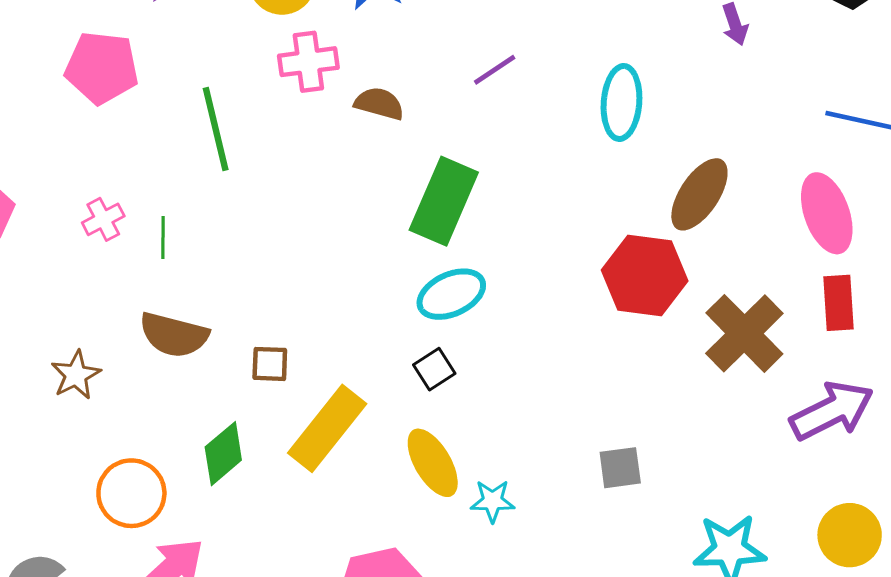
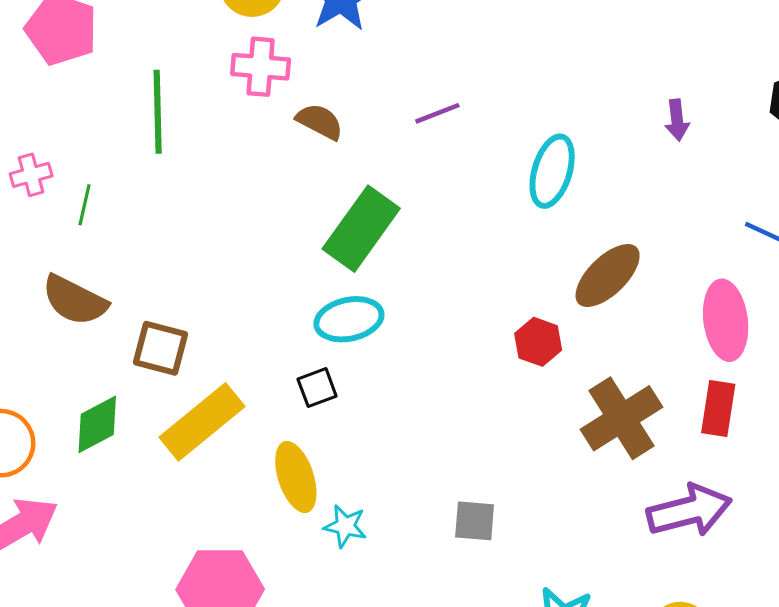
red hexagon: (645, 276) -> (538, 342), size x0.6
brown square: (270, 364) -> (160, 348), size x1.4

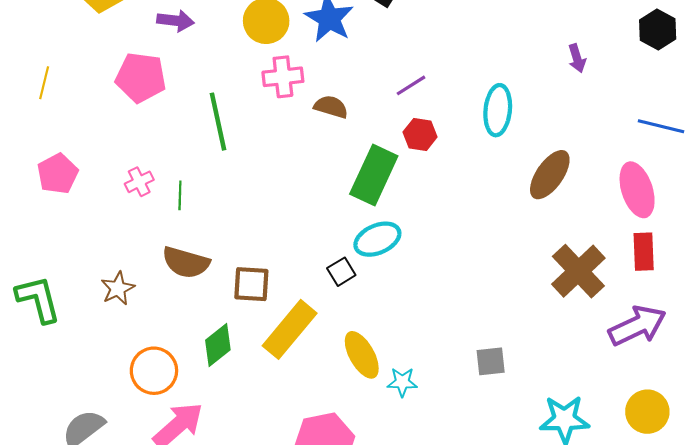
red hexagon: (538, 342) -> (420, 134), moved
black square: (317, 388) -> (341, 272), moved

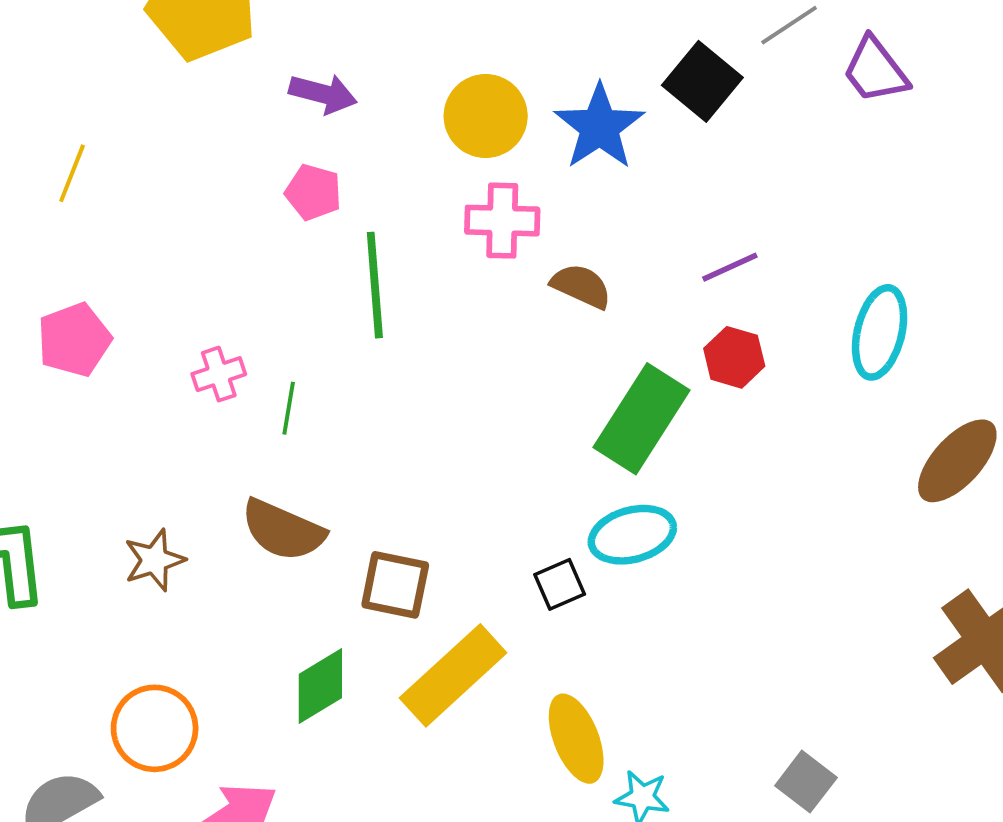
pink pentagon: (141, 77) -> (313, 192), moved, size x0.6
gray square: (491, 361) -> (806, 782), turned 36
orange circle: (154, 371) -> (155, 728), moved

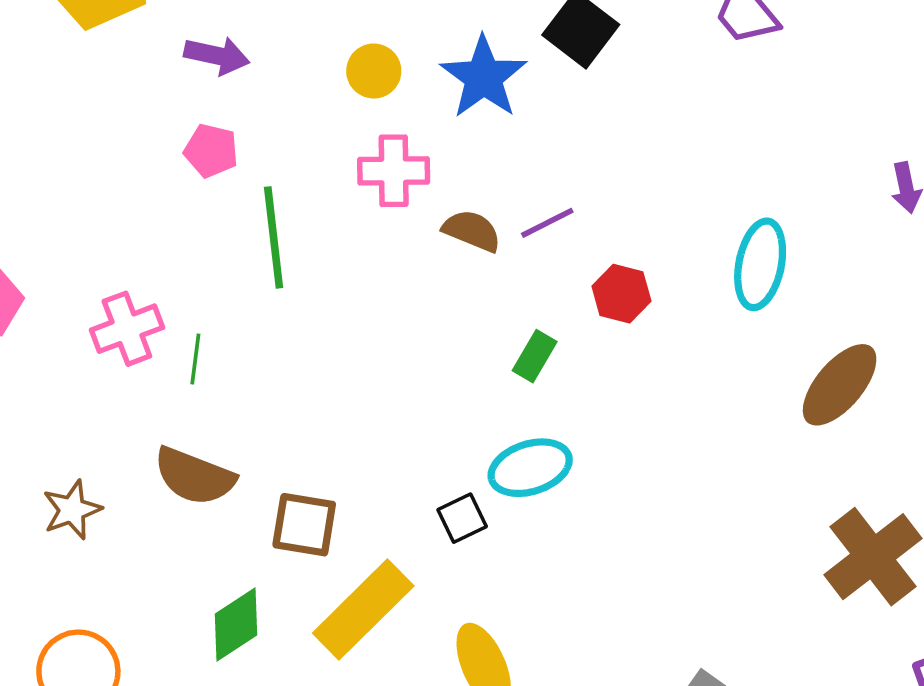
yellow circle: (486, 116) -> (374, 71), size x0.7
purple line: (730, 267) -> (547, 223), moved
pink cross: (219, 374) -> (127, 329), size x1.4
green rectangle: (641, 419) -> (535, 356), size x0.5

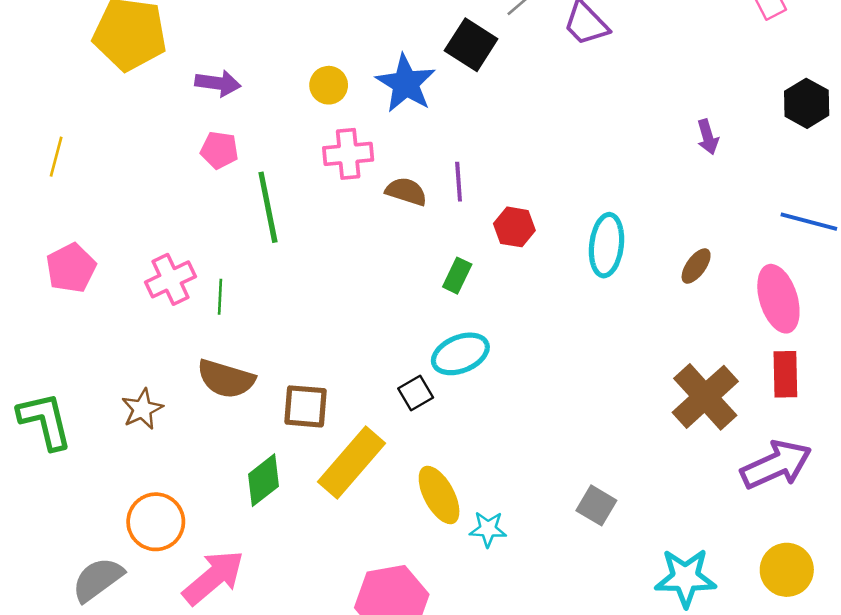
purple line: (547, 223) -> (459, 182), turned -63
cyan ellipse: (760, 264) -> (606, 245), moved
brown ellipse: (840, 385) -> (696, 266), moved, size x0.6

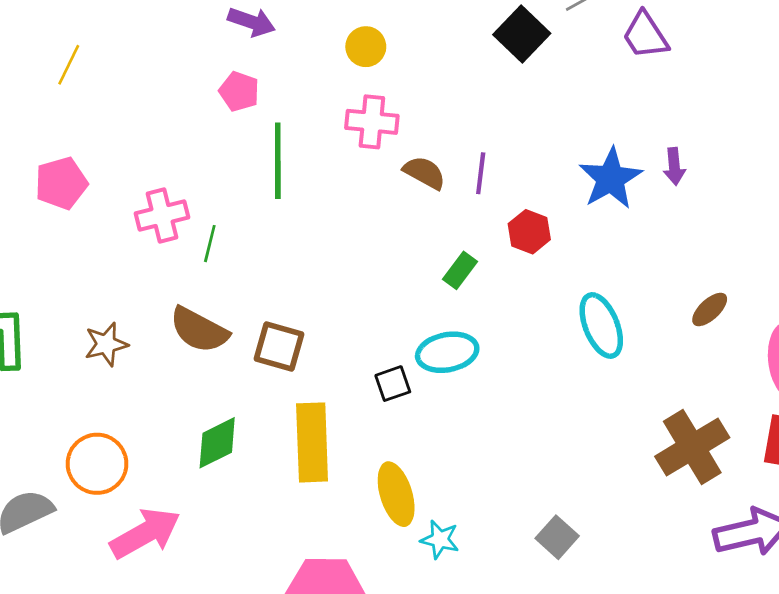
blue star: (406, 83) -> (611, 178), moved
purple arrow: (708, 137) -> (674, 166), moved
cyan ellipse: (606, 245) -> (601, 326), moved, turned -40
brown square: (306, 406) -> (279, 347), moved
yellow rectangle: (352, 462) -> (312, 442), turned -54

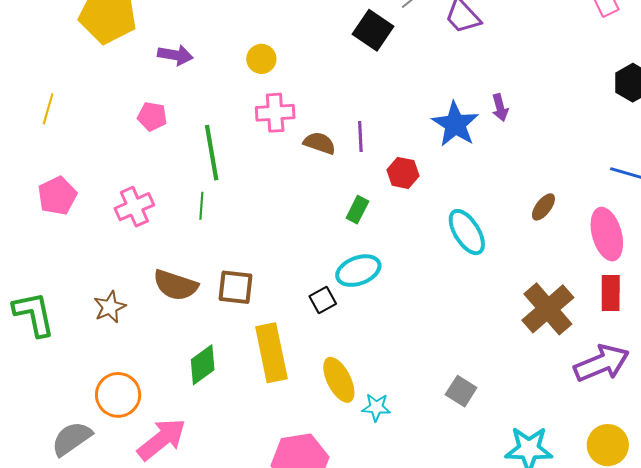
pink pentagon: (239, 91) -> (152, 116), moved
green line: (210, 244) -> (201, 206), moved

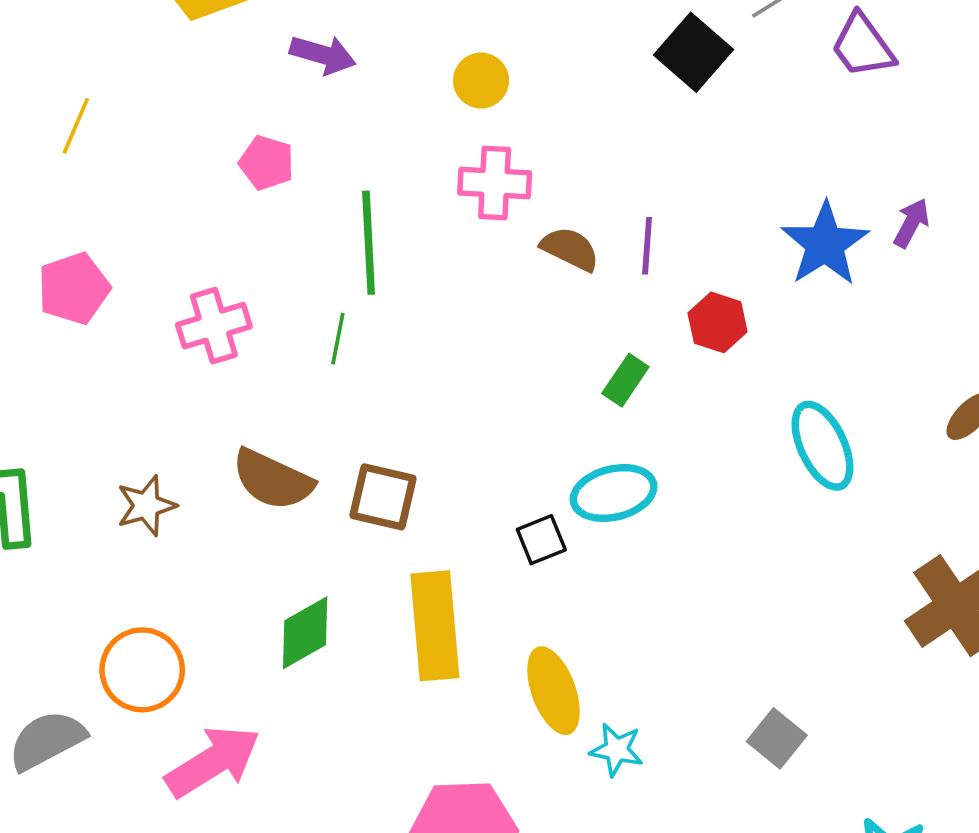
purple arrow: (500, 108) -> (911, 223), turned -144

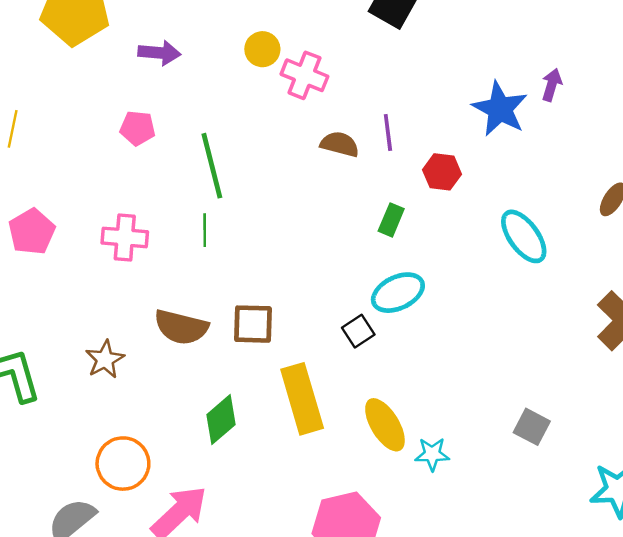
pink cross: (495, 183) -> (304, 75), moved, turned 30
pink cross: (214, 326) -> (125, 237), turned 33

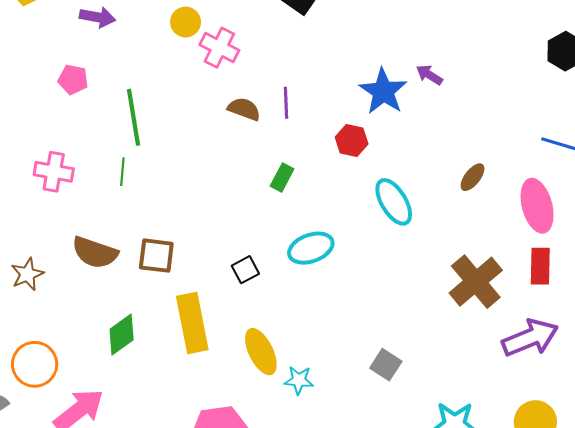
purple arrow: (552, 85) -> (429, 75), turned -80
red hexagon: (442, 172) -> (352, 141), moved
cyan ellipse: (398, 293) -> (311, 248), moved

